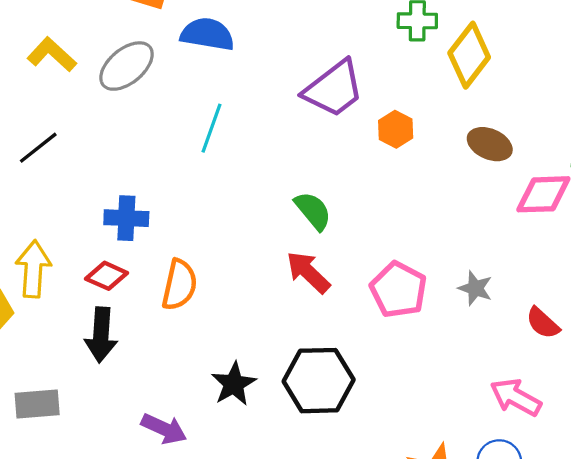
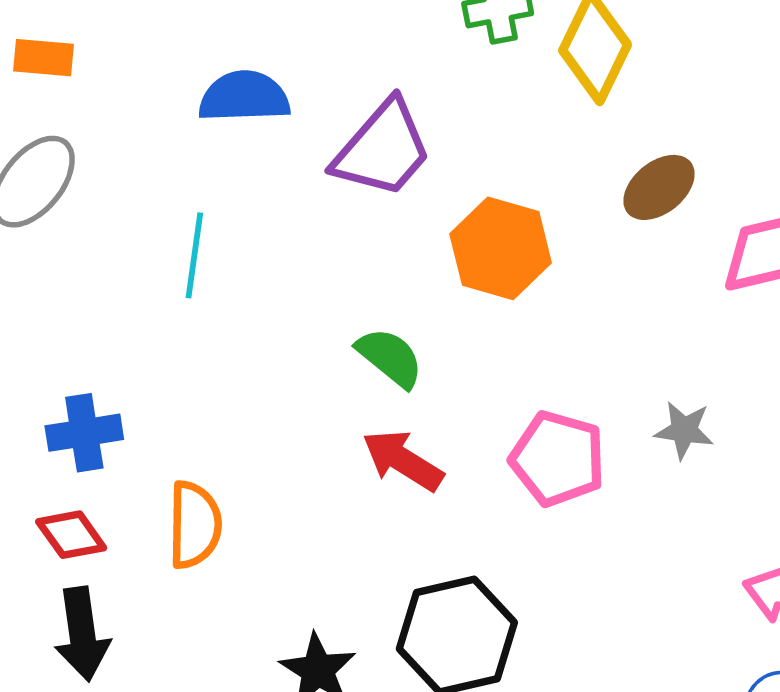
blue semicircle: (207, 34) -> (244, 97), moved
orange hexagon: (396, 129) -> (501, 248), moved, size x1.6
brown ellipse: (490, 144) -> (659, 187), turned -51
red diamond: (107, 276) -> (71, 535), turned 42

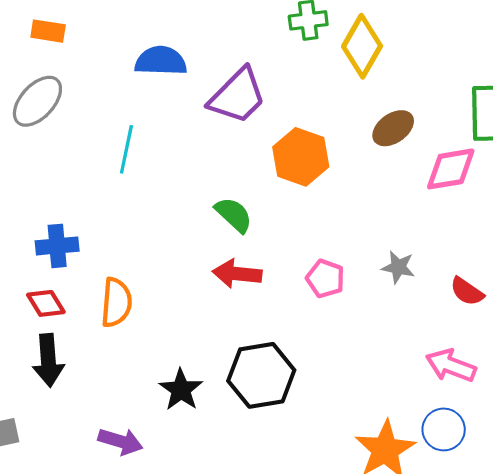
pink pentagon: (558, 459) -> (325, 279), size x0.7
red arrow: (403, 460) -> (237, 274), turned -30

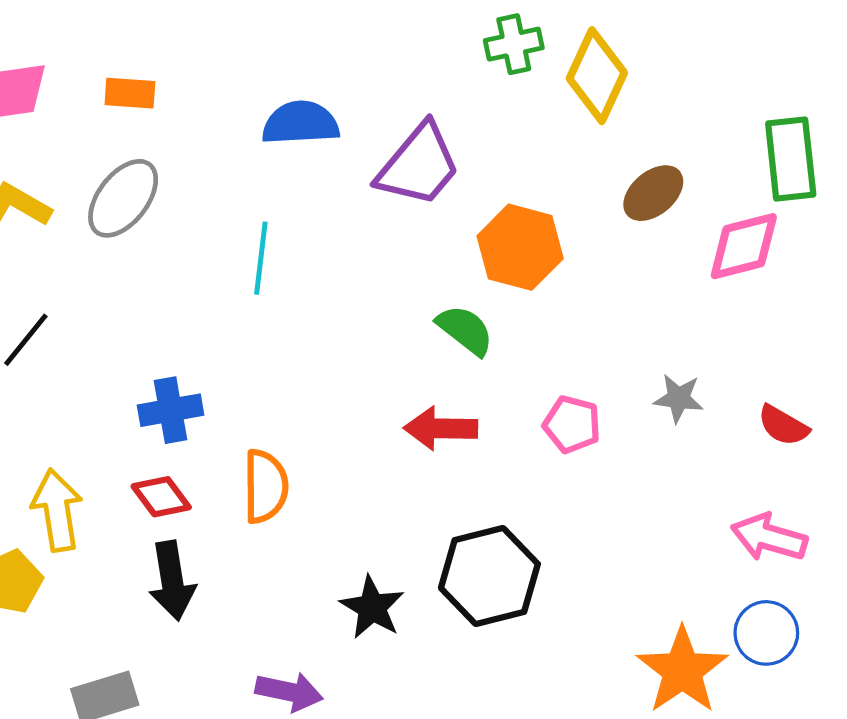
green semicircle: (234, 215) -> (465, 330), moved

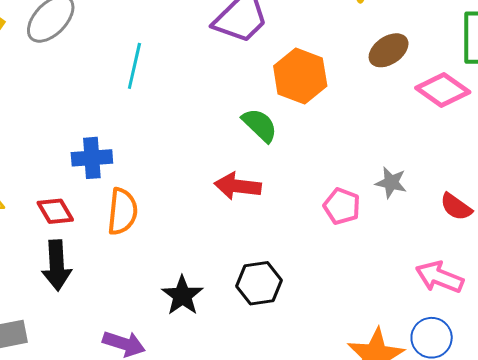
pink diamond: (744, 246) -> (443, 90), turned 44
blue cross: (171, 410) -> (92, 158), moved
pink pentagon: (572, 424) -> (342, 206), moved
black hexagon: (489, 576) -> (259, 283), size x0.7

